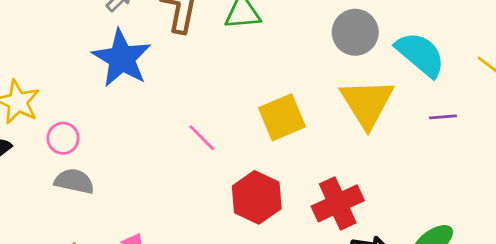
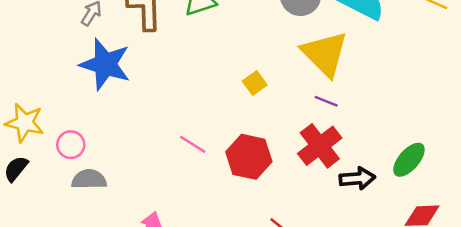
yellow square: (282, 117) -> (255, 83), size x0.6
purple line: (443, 117) -> (326, 101), moved, turned 40
pink line: (202, 138) -> (193, 144), moved

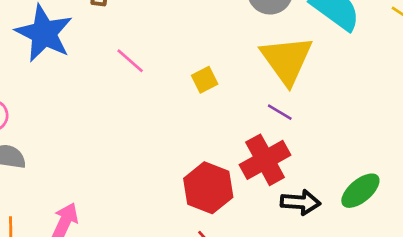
pink line: (193, 144) -> (130, 61), moved
red hexagon: (249, 157) -> (208, 188), moved

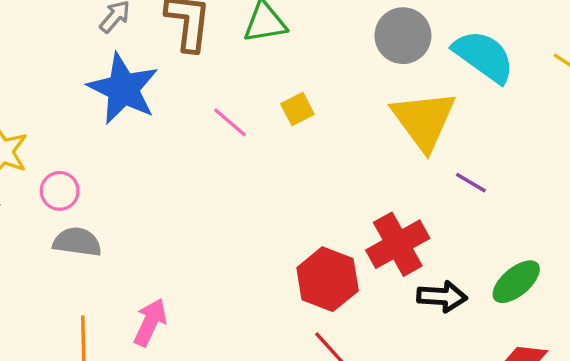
yellow square: (205, 80) -> (297, 109), moved
purple line: (280, 112) -> (471, 183), moved

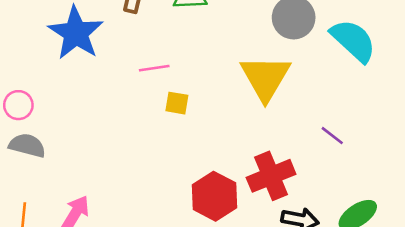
yellow square: (297, 109) -> (177, 103), moved, turned 30
yellow triangle: (424, 120) -> (265, 78), moved
pink line: (230, 122) -> (154, 68), turned -56

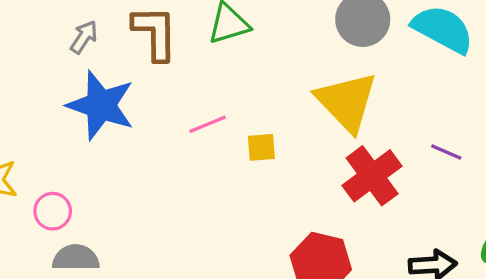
yellow square: (177, 103) -> (261, 147), moved
red cross: (271, 176) -> (372, 176), moved

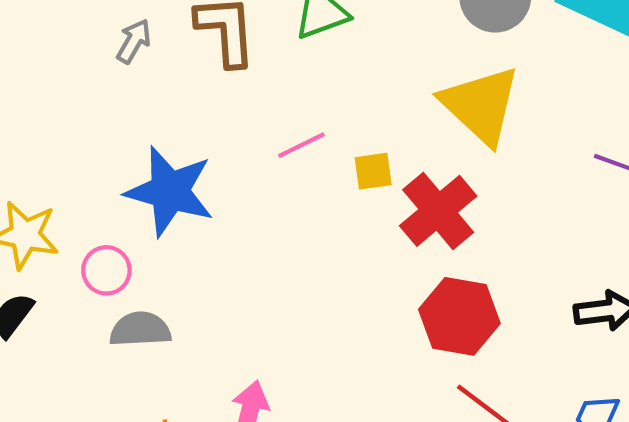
blue star: (101, 105) -> (170, 191), moved
red cross: (372, 176) -> (438, 211), moved

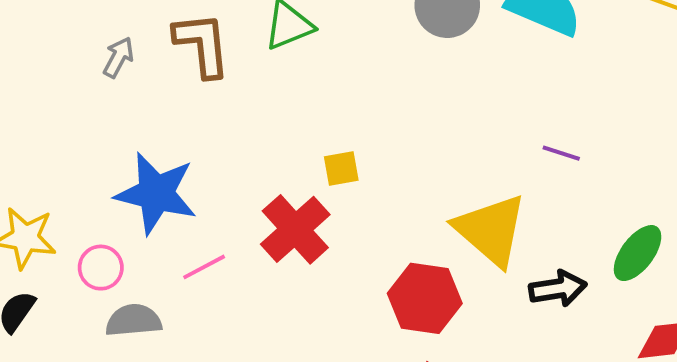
yellow triangle: (481, 105) -> (491, 230), moved
pink line: (301, 145) -> (204, 267), moved
red cross: (438, 211) -> (295, 229), moved

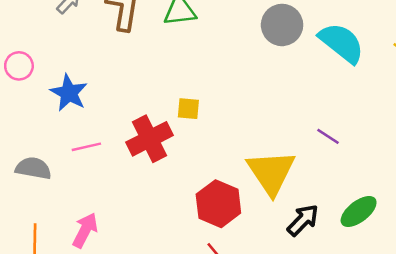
blue star: (156, 193) -> (69, 93), size x0.7
pink circle: (101, 268) -> (19, 66), moved
black arrow: (558, 289) -> (303, 220), turned -52

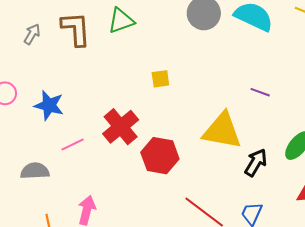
yellow square: (188, 109) -> (160, 79), moved
yellow triangle: (271, 172) -> (222, 131), turned -33
red hexagon: (218, 204) -> (160, 156), moved

